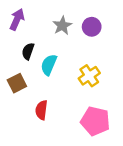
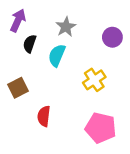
purple circle: (92, 27) -> (112, 37), moved
black semicircle: (28, 51) -> (30, 44), moved
cyan semicircle: (49, 65) -> (57, 55), moved

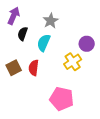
purple circle: (112, 37) -> (87, 44), moved
red semicircle: (44, 116) -> (34, 68), moved
pink pentagon: (101, 128) -> (62, 99), moved

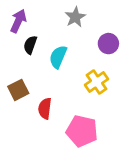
gray star: (51, 21) -> (75, 17), moved
purple circle: (87, 44) -> (108, 44), moved
red semicircle: (34, 68) -> (45, 108), moved

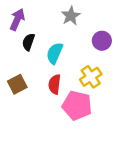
red semicircle: (45, 108) -> (55, 84), moved
pink pentagon: (82, 131) -> (77, 105), moved

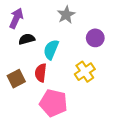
black semicircle: (28, 42) -> (27, 39), turned 56
red semicircle: (55, 84) -> (41, 73), moved
pink pentagon: (77, 105) -> (53, 103), moved

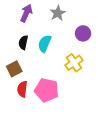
purple arrow: (16, 18) -> (26, 13), moved
black semicircle: (27, 39) -> (23, 43), moved, turned -64
red semicircle: (41, 73) -> (22, 89), moved

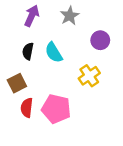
cyan semicircle: (45, 44) -> (54, 52), turned -54

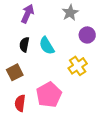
gray star: (70, 16) -> (70, 13), moved
red semicircle: (27, 108) -> (20, 103), moved
pink pentagon: (56, 109) -> (49, 95), turned 30

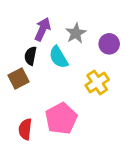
gray star: (70, 13) -> (76, 33), moved
purple arrow: (28, 14) -> (43, 29), moved
brown square: (15, 72) -> (19, 79), moved

